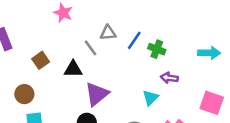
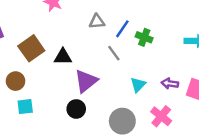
gray line: (91, 48) -> (114, 53), moved
brown square: (41, 60) -> (31, 48), size x1.5
purple arrow: (169, 78) -> (170, 83), moved

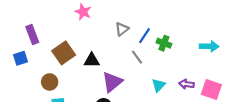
gray triangle: (97, 22) -> (122, 29), turned -32

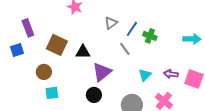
brown square: (64, 53) -> (57, 45), turned -30

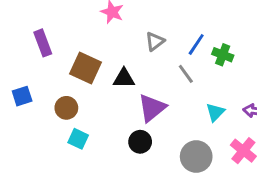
gray triangle: (111, 23) -> (155, 41), moved
blue square: (17, 50) -> (22, 96), moved
cyan square: (52, 93) -> (78, 139), turned 32

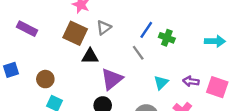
gray triangle: (155, 41) -> (104, 28), moved
purple rectangle: (43, 43) -> (27, 29), turned -42
brown square: (86, 68) -> (75, 33), moved

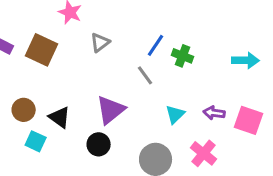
brown square: (75, 33) -> (42, 50), moved
black triangle: (90, 56) -> (60, 117), moved, turned 36

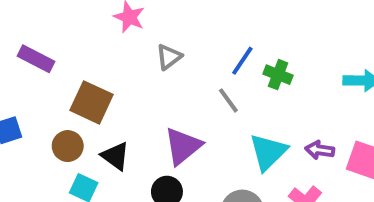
brown square: (42, 50) -> (92, 102), moved
cyan triangle: (175, 114) -> (268, 152), size x1.5

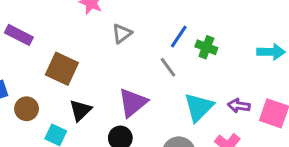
brown circle: (68, 146) -> (27, 109), moved
black triangle: (115, 156) -> (80, 110), turned 40

